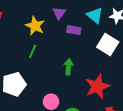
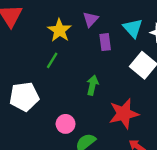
purple rectangle: (74, 30) -> (105, 42), turned 64

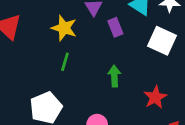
red star: (124, 114) -> (155, 97), size x0.7

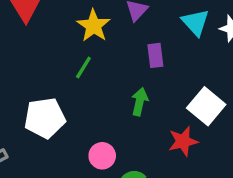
purple rectangle: (115, 27) -> (155, 55), moved
white square: (162, 41) -> (206, 106), moved

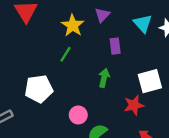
white square: (206, 106) -> (150, 81), turned 35

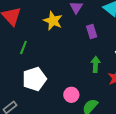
green line: (66, 54) -> (23, 48), moved
green arrow: (104, 78) -> (96, 64), moved

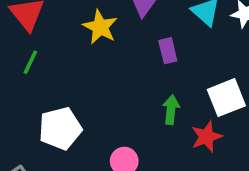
green line: (23, 48) -> (30, 62), moved

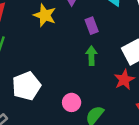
green arrow: (171, 110) -> (91, 56), moved

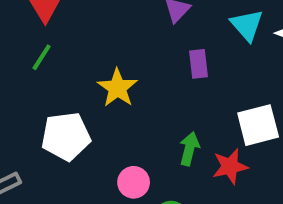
yellow star: (45, 15) -> (117, 88), moved
green arrow: (91, 56) -> (189, 149), moved

